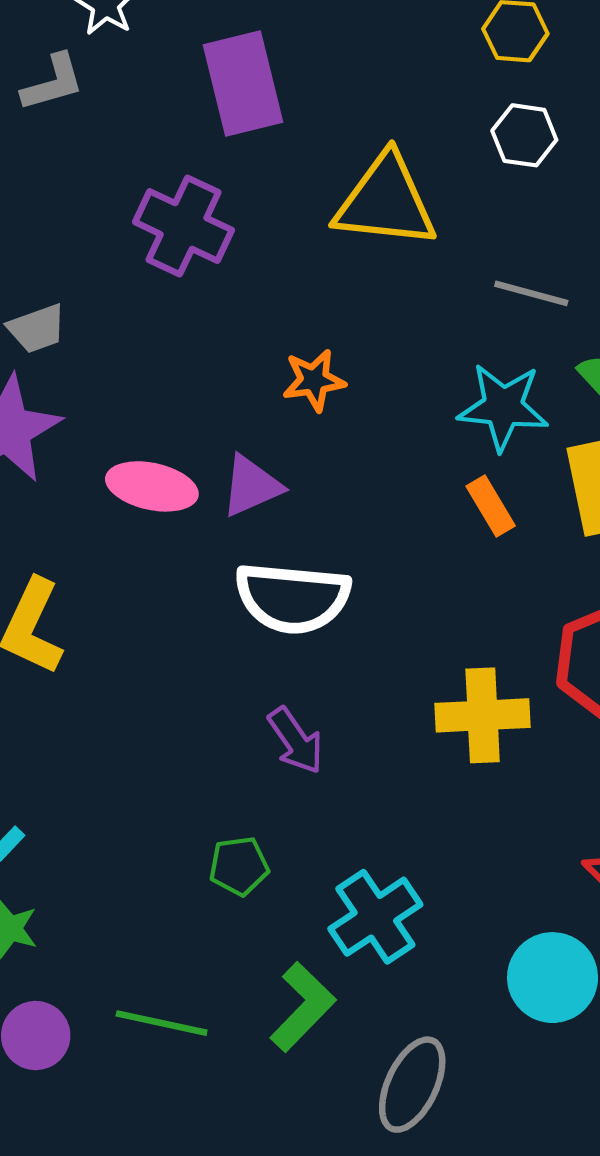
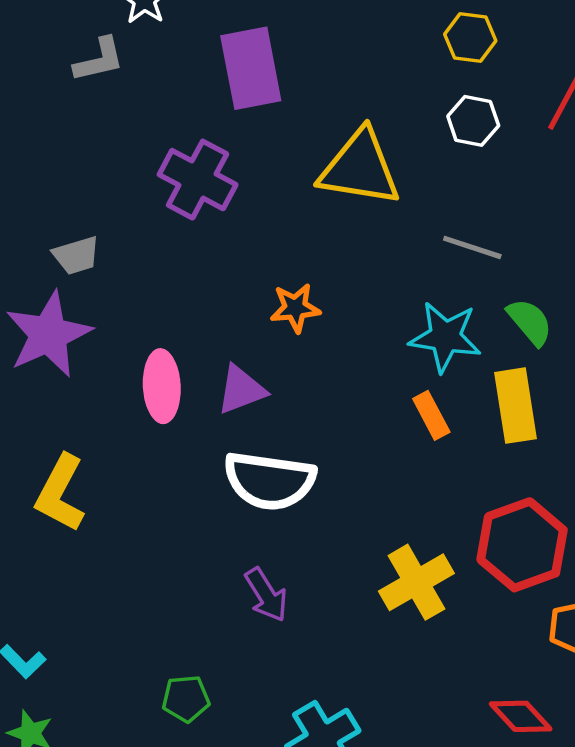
pink ellipse: (152, 486) -> (162, 386), turned 72
yellow cross: (483, 715) -> (416, 582), turned -30
green pentagon: (239, 866) -> (186, 699), moved

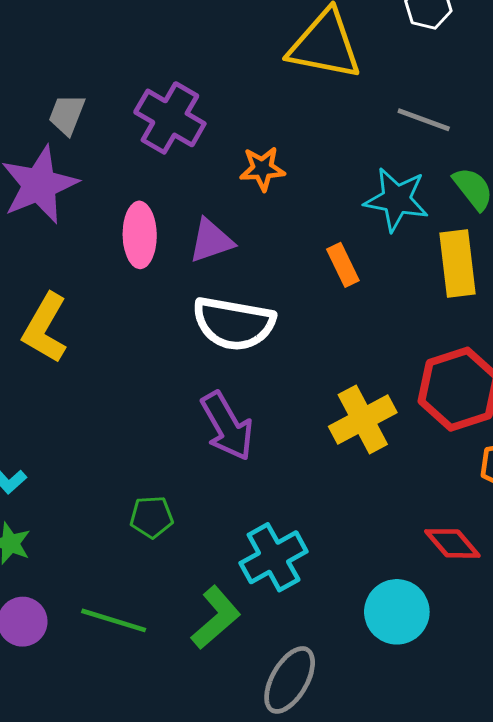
purple cross: (198, 180) -> (170, 118), moved
gray trapezoid: (76, 255) -> (67, 115), turned 126
orange rectangle: (431, 415) -> (343, 265), moved
purple arrow: (266, 595) -> (227, 426), size x1.4

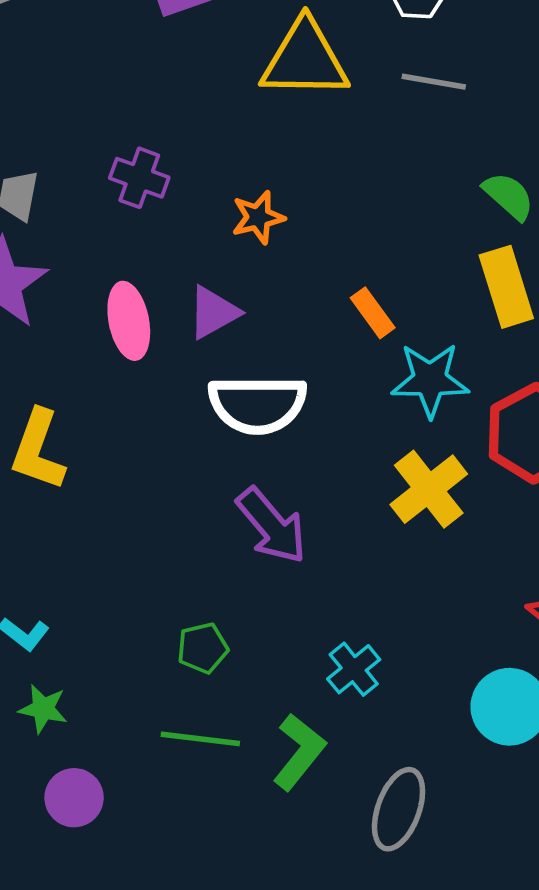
purple cross: (170, 118) -> (139, 178), size x0.7
gray line: (424, 120) -> (434, 82), moved
cyan star: (396, 199) -> (430, 380), moved
cyan cross: (274, 557) -> (354, 669), size x0.7
green line: (114, 620) -> (200, 739), moved

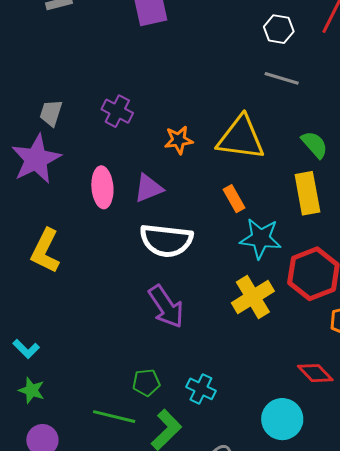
yellow triangle: (305, 59) -> (241, 138), moved
green pentagon: (203, 648) -> (146, 382), moved
cyan cross: (354, 669) -> (201, 389), turned -32

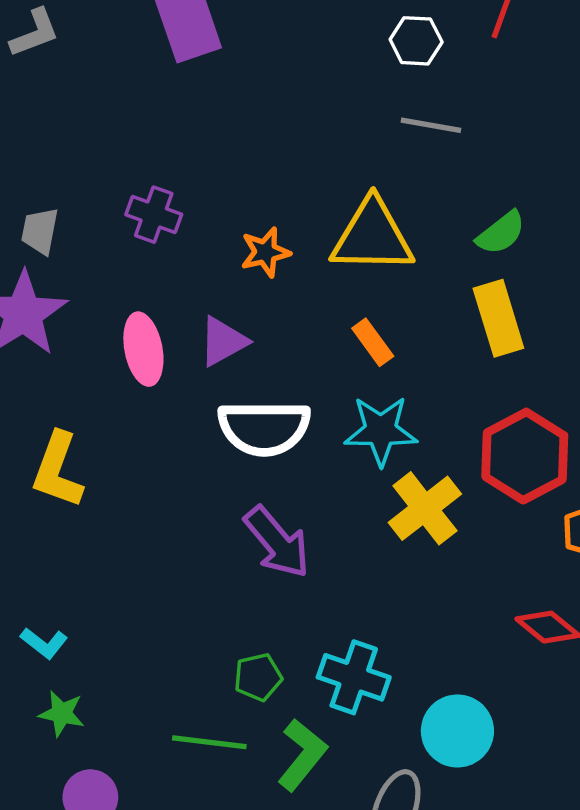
green semicircle: (315, 145) -> (501, 233), turned 100
cyan star: (261, 238) -> (381, 431), moved
cyan cross: (201, 389) -> (354, 677), size x1.4
cyan circle: (282, 419) -> (457, 731), moved

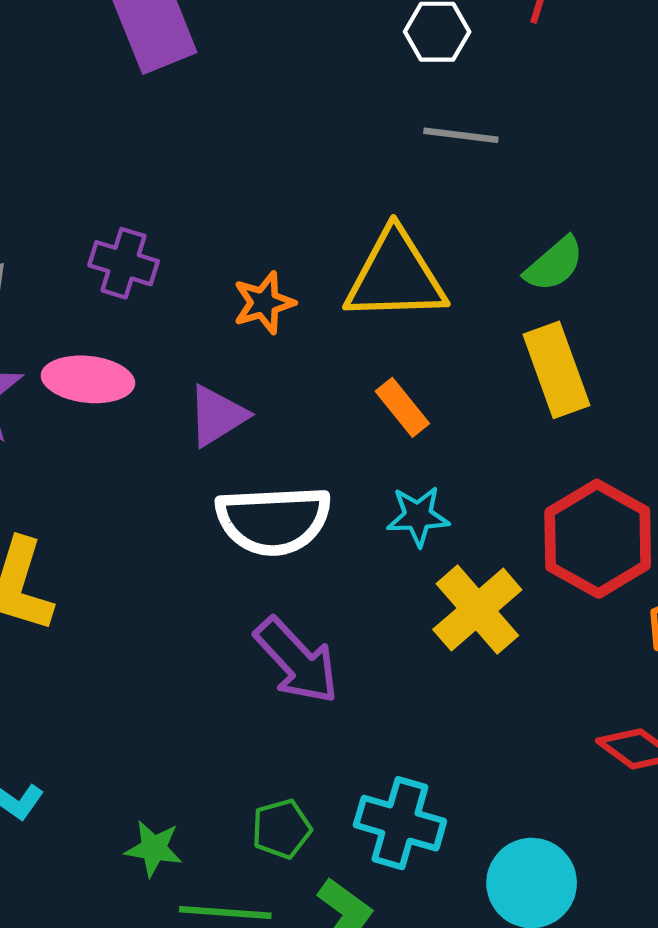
pink ellipse: (143, 349) -> (88, 379), moved, turned -70
cyan star: (381, 431) -> (418, 516), size x0.7
green star: (62, 713) -> (154, 849), moved

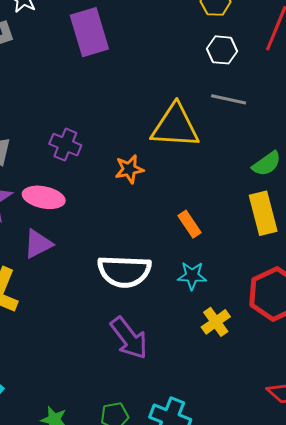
yellow triangle: (395, 276) -> (175, 126), moved
purple triangle: (217, 416) -> (38, 244), moved
yellow cross: (477, 610) -> (216, 322), size x0.7

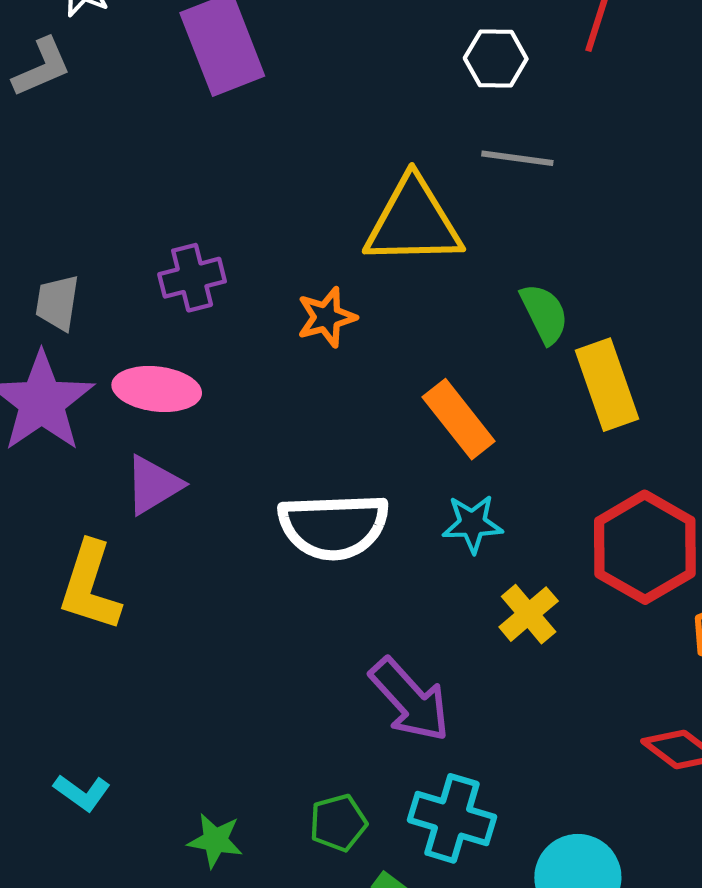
purple cross: (65, 145) -> (192, 278), turned -32
green semicircle: (267, 164) -> (544, 314), moved, turned -76
orange rectangle: (189, 224) -> (459, 419), size x1.4
purple arrow: (129, 338) -> (410, 700), moved

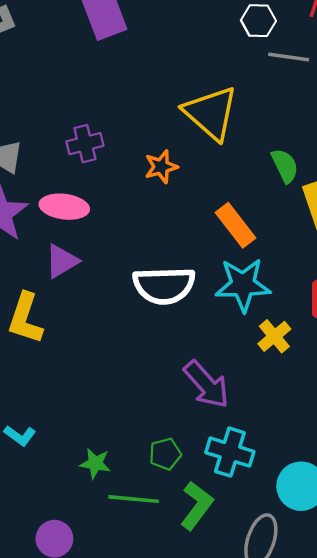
gray line: (517, 158) -> (289, 57), moved
yellow triangle: (413, 222) -> (211, 113), turned 42
cyan star: (472, 524) -> (243, 285), size x1.6

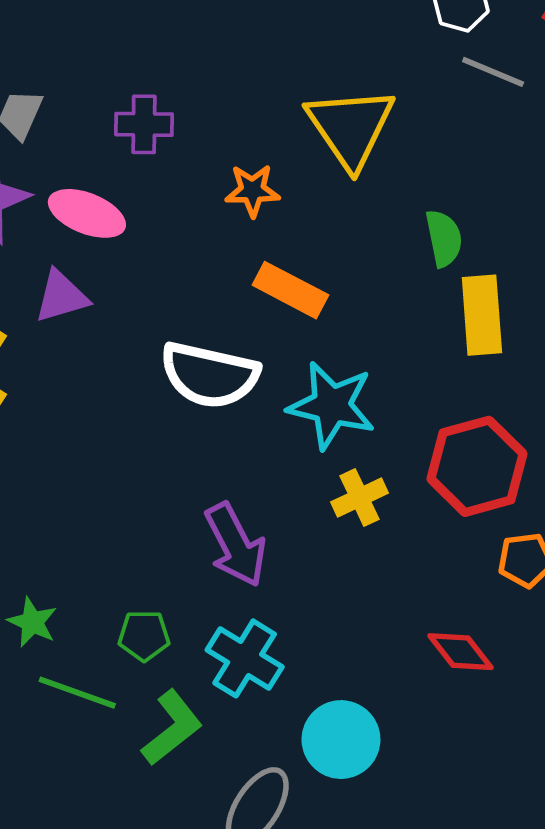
orange rectangle: (236, 225) -> (290, 290), moved, turned -39

